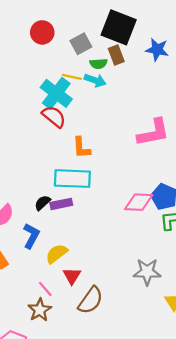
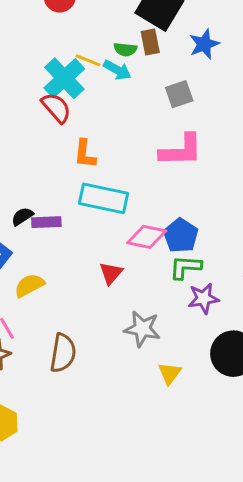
gray square: (81, 44) -> (179, 94), moved
blue star: (157, 50) -> (204, 44), turned 30
cyan rectangle: (72, 179) -> (103, 198), moved
red triangle: (72, 276) -> (111, 273), moved
brown semicircle: (91, 300) -> (63, 353), turned -36

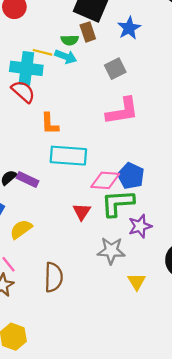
cyan cross: (64, 78) -> (26, 68), turned -32
purple rectangle: (46, 222) -> (27, 179), turned 35
green L-shape: (185, 267) -> (118, 203), moved, size x1.4
purple star: (203, 298) -> (140, 226), moved

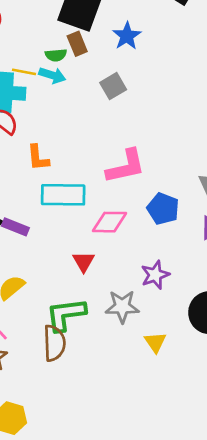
pink L-shape: (122, 111) -> (126, 167), moved
blue pentagon: (131, 176) -> (163, 209), moved
green L-shape: (118, 203) -> (66, 315), moved

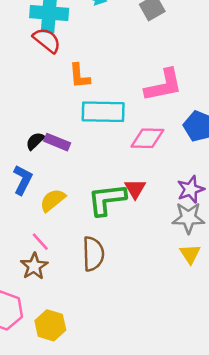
red triangle: (83, 262) -> (135, 189), moved
gray star: (122, 307) -> (188, 218), moved
green L-shape: (66, 315) -> (107, 199), moved

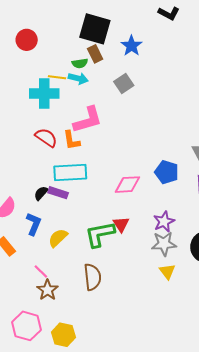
red semicircle: (47, 40) -> (46, 138), moved
pink L-shape: (164, 85) -> (88, 120), moved
cyan rectangle: (103, 112) -> (70, 173), moved
pink line: (40, 242) -> (41, 271), moved

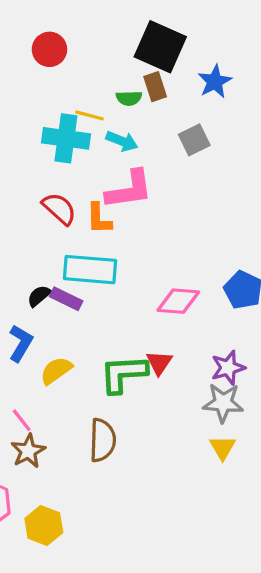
cyan arrow: (78, 78) -> (122, 141), moved

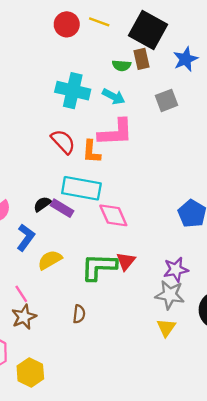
yellow line: (90, 115) -> (99, 22), moved
pink diamond: (178, 301) -> (113, 215), moved, turned 56
brown semicircle: (103, 440) -> (79, 314), size x0.6

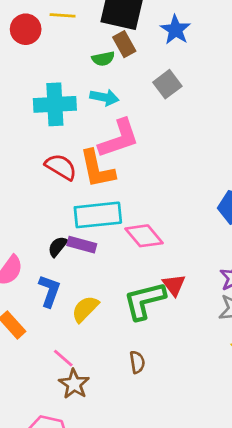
orange L-shape: (91, 152) -> (97, 169), size x1.4

